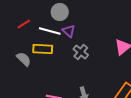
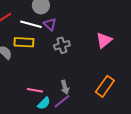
gray cross: (81, 52) -> (62, 45), turned 35

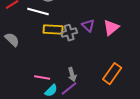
purple triangle: (50, 24) -> (88, 26), moved
yellow rectangle: (24, 42) -> (53, 30), moved

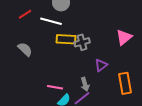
purple triangle: (88, 26) -> (101, 65), moved, turned 40
orange rectangle: (112, 74) -> (125, 83), turned -45

